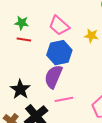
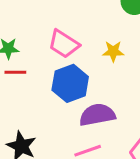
purple semicircle: (53, 77) -> (97, 115), moved, turned 65

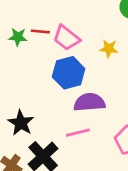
red line: (15, 72) -> (40, 31), moved

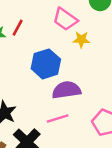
red line: (40, 31) -> (18, 28), turned -63
pink trapezoid: (66, 38) -> (65, 19), moved

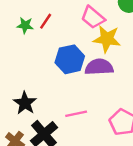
yellow star: (81, 40) -> (107, 39), size x1.6
purple semicircle: (66, 90) -> (99, 67), moved

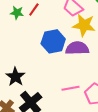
pink line: (76, 114) -> (71, 88), moved

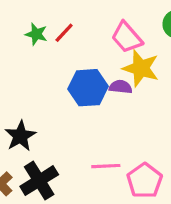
purple semicircle: (77, 48) -> (121, 87), moved, size x0.6

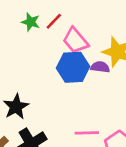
pink trapezoid: (127, 37) -> (75, 40), moved

